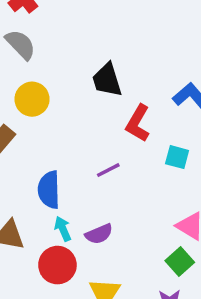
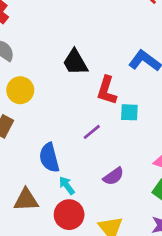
cyan square: (177, 157) -> (129, 112), moved
purple semicircle: (99, 234) -> (113, 176), moved

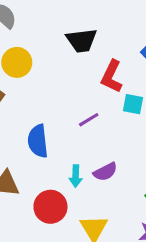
black trapezoid: (75, 62) -> (82, 40), turned -76
cyan arrow: (67, 186) -> (76, 176), moved, turned -150

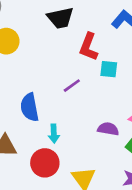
purple semicircle: (105, 172) -> (108, 129), moved, turned -138
cyan arrow: (76, 176) -> (54, 134), moved

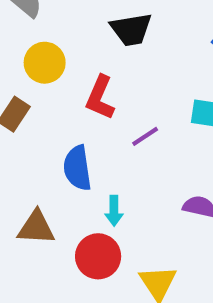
red L-shape: (89, 47) -> (100, 98), moved

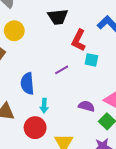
red L-shape: (100, 98) -> (79, 40), moved

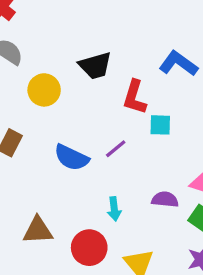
yellow circle: (14, 31) -> (44, 90), moved
blue semicircle: (27, 84) -> (72, 158), moved, turned -50
cyan arrow: (44, 106) -> (114, 209), moved

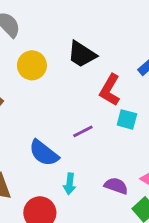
black trapezoid: (95, 66) -> (82, 54), turned 36
blue semicircle: (72, 158) -> (44, 153), moved

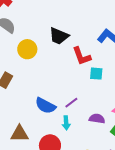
red L-shape: (110, 90) -> (82, 56), turned -40
purple line: (83, 131) -> (71, 103), moved

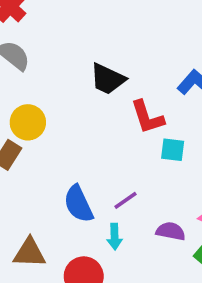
yellow circle: (27, 49) -> (28, 122), moved
blue semicircle: (45, 106) -> (78, 204), turned 35

